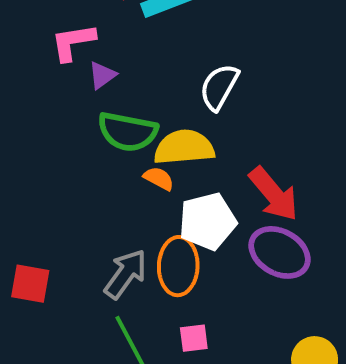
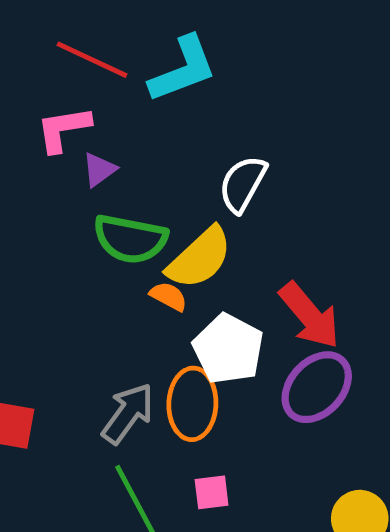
yellow semicircle: (184, 147) -> (200, 258), turned 142
white pentagon: (207, 221) -> (228, 349), turned -30
purple ellipse: (280, 252) -> (317, 387), turned -76

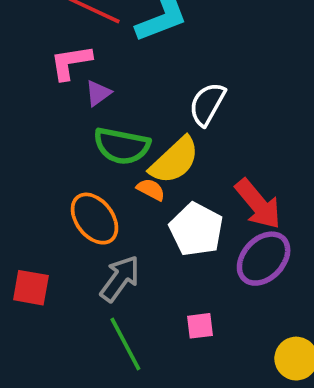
orange ellipse: (192, 404) -> (95, 219), moved, turned -40
pink square: (212, 492) -> (200, 326), moved

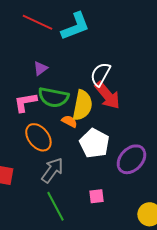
pink L-shape: (71, 62) -> (25, 102), moved
yellow semicircle: (174, 160) -> (82, 105), turned -36
red arrow: (258, 204) -> (107, 95), moved

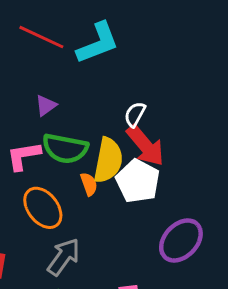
white semicircle: (100, 74) -> (135, 114), size x0.7
orange semicircle: (69, 121) -> (89, 184), turned 42
white pentagon: (94, 143) -> (138, 181), moved

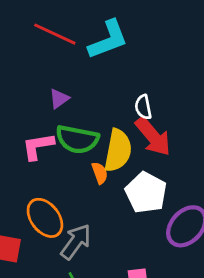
white semicircle: (135, 114) -> (143, 107), turned -40
white pentagon: (138, 181) -> (146, 193), moved
orange ellipse: (43, 208) -> (45, 218), moved

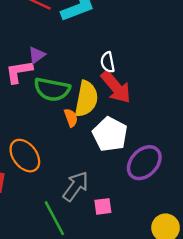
pink L-shape: (38, 146) -> (19, 72), moved
gray arrow: (76, 242) -> (76, 186), moved

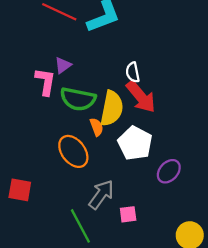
pink L-shape: (19, 72) -> (45, 82), turned 108
orange ellipse: (25, 156) -> (73, 151), moved
purple ellipse: (144, 163) -> (169, 171), size x0.7

